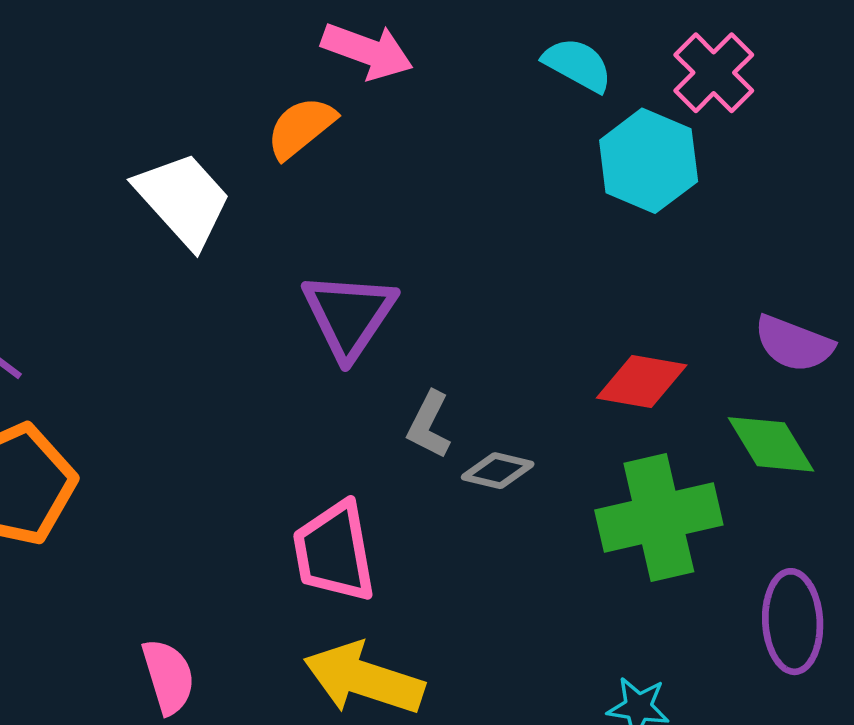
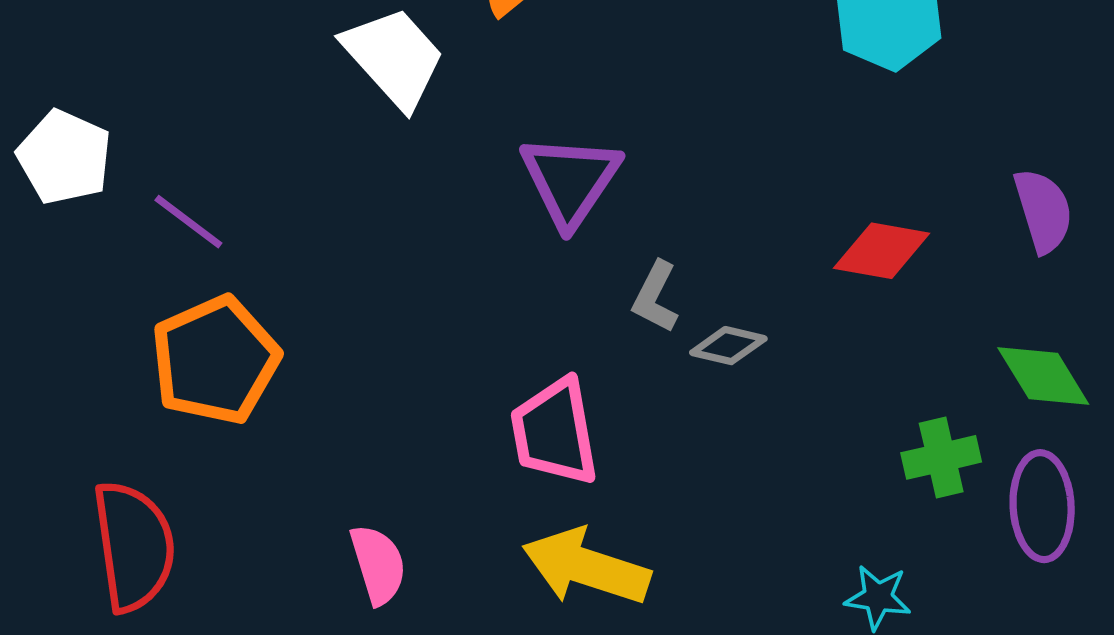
purple semicircle: (794, 344) -> (1043, 211), turned -128
green diamond: (771, 444) -> (1043, 376), moved
green cross: (659, 517) -> (941, 457), moved, size x0.6

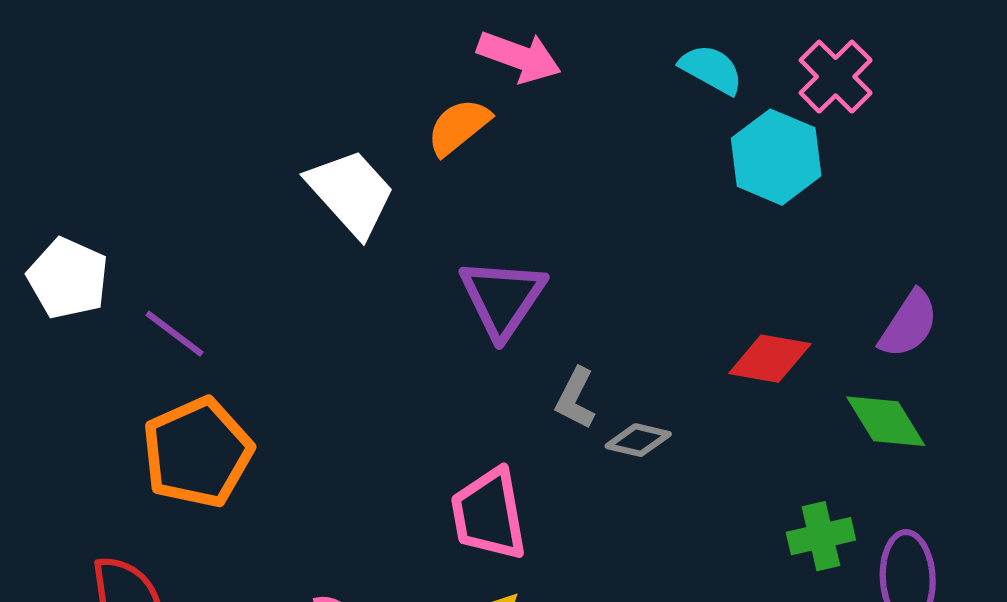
purple semicircle: (1043, 211) -> (909, 324), turned 50
green diamond: (1043, 376) -> (886, 421), moved

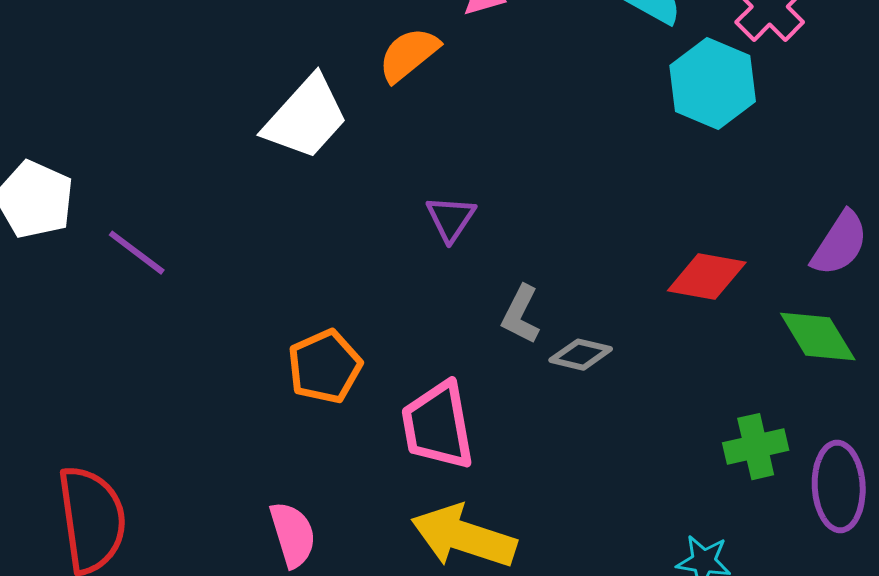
white trapezoid: (351, 193) -> (306, 118), turned 84
purple triangle: (502, 298) -> (451, 219), size x0.6
orange pentagon: (197, 453) -> (325, 367), moved, size x0.7

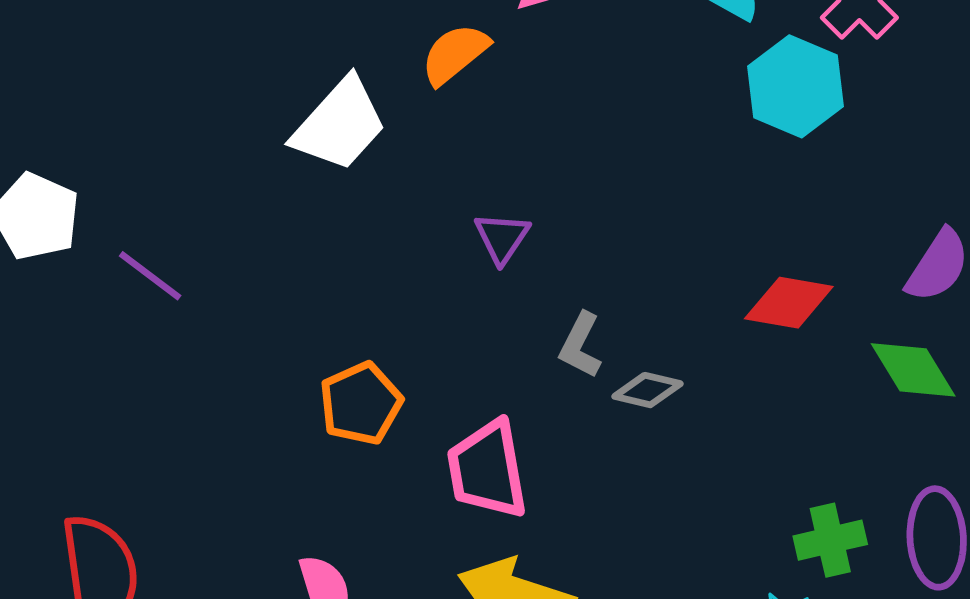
green cross: (756, 447) -> (830, 540), moved

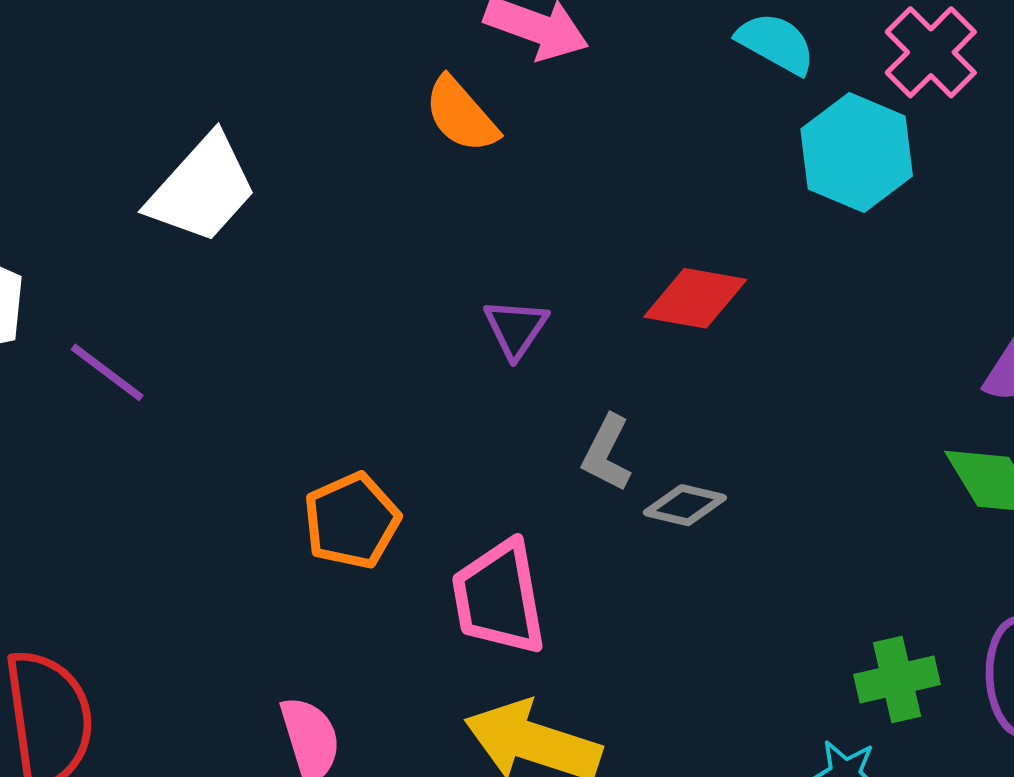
orange semicircle: (455, 54) -> (461, 115), turned -92
white trapezoid: (339, 125) -> (202, 189), moved
red diamond: (789, 303) -> (695, 298), moved

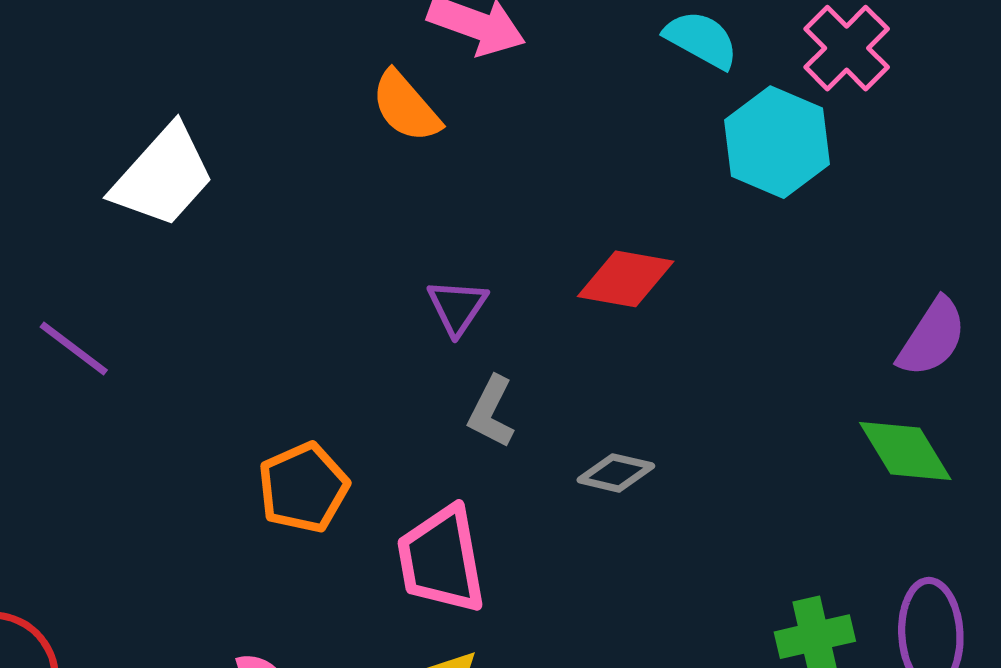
gray L-shape: (607, 453) -> (491, 412), moved

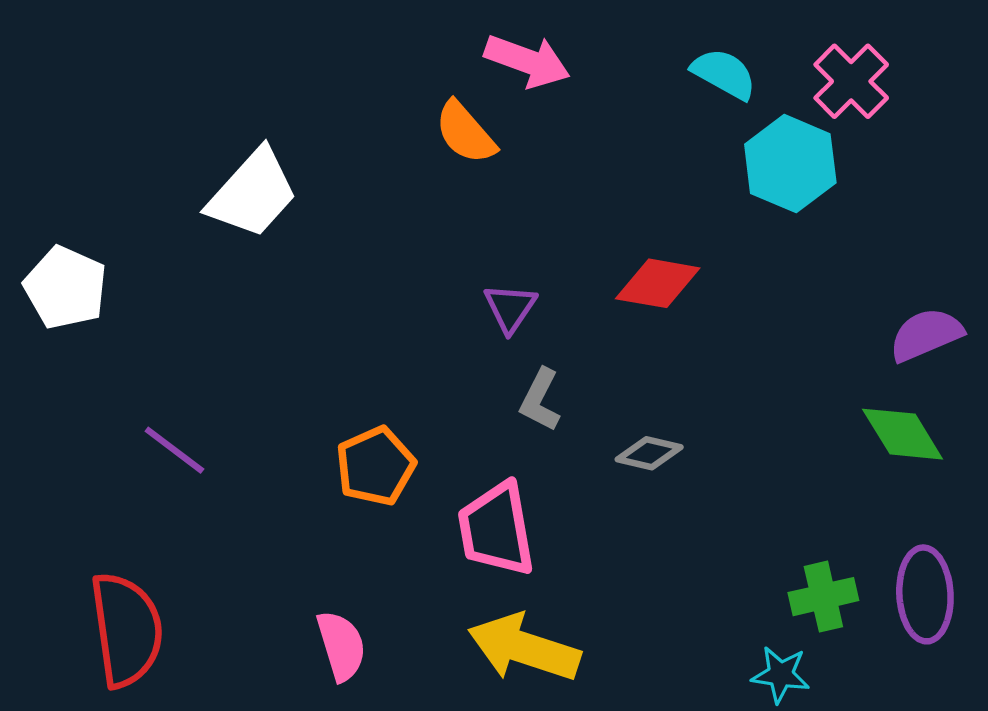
purple semicircle: (932, 337) -> (926, 335), turned -146
purple line: (74, 348) -> (174, 450), moved

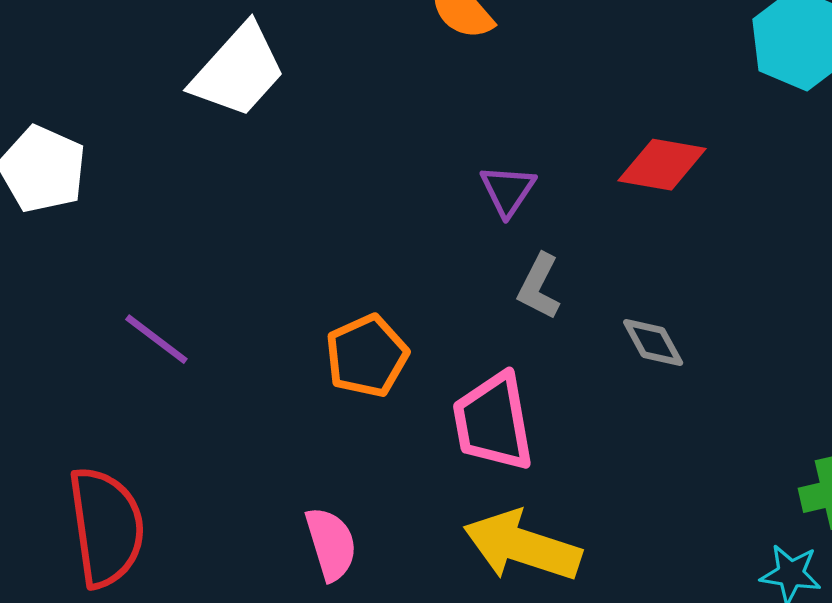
gray diamond: (649, 453) -> (653, 342), turned 48

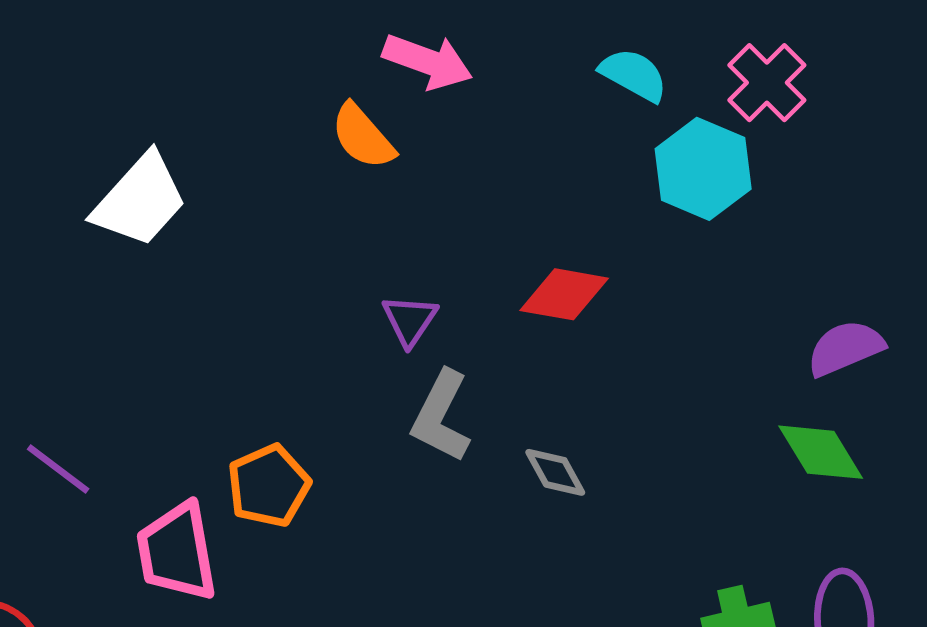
gray L-shape: (539, 287) -> (441, 416), size x1.4
pink trapezoid: (493, 422) -> (177, 552), moved

